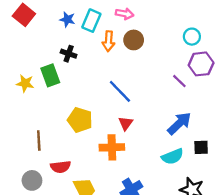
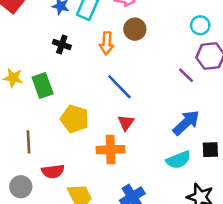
orange arrow: (109, 41) -> (107, 43), moved
green rectangle: (50, 75) -> (43, 86), moved

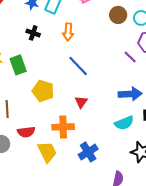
brown circle: (135, 29) -> (118, 15), moved
red triangle: (126, 123) -> (81, 102), moved
blue arrow: (186, 123) -> (130, 94), turned 40
orange cross: (110, 150) -> (63, 127), moved

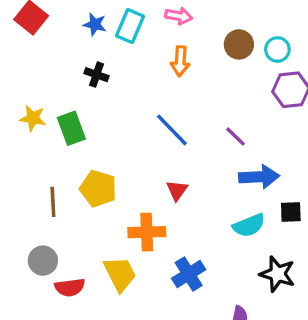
orange arrow: (68, 32) -> (180, 61), moved
purple line: (130, 57) -> (236, 137), moved
yellow pentagon: (43, 91) -> (98, 189), moved
red semicircle: (26, 132) -> (70, 287), moved

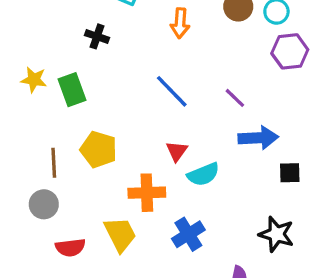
cyan semicircle: (249, 225) -> (203, 174), moved
gray circle: (43, 261) -> (44, 204), moved

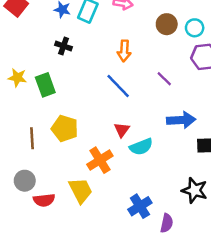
orange arrow: (180, 23) -> (124, 51), moved
purple line: (235, 98) -> (164, 79), moved
orange cross: (147, 193) -> (100, 160), turned -30
gray circle: (44, 204) -> (25, 181), moved
blue cross: (188, 234) -> (140, 206), moved

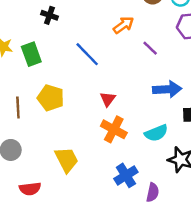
orange arrow: (124, 51) -> (123, 25), moved, turned -130
blue line: (118, 86) -> (87, 54), moved
cyan semicircle: (141, 147) -> (156, 133), moved
orange cross: (100, 160) -> (114, 129), moved, turned -30
red semicircle: (44, 200) -> (30, 189), moved

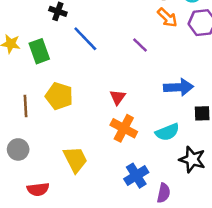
orange arrow: (123, 25) -> (167, 18), moved, turned 80
purple line: (150, 48) -> (140, 45), moved
blue line: (87, 54) -> (85, 39), moved

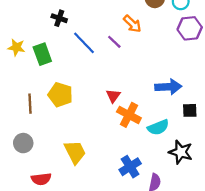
orange arrow: (167, 18) -> (132, 24), moved
purple line: (140, 45) -> (114, 42), moved
orange cross: (124, 128) -> (129, 115), moved

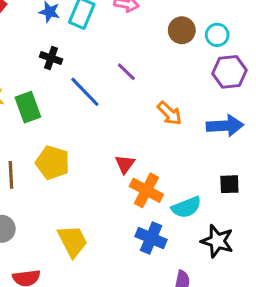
orange arrow: (132, 24) -> (169, 113), moved
purple line: (114, 42) -> (126, 72), moved
blue arrow: (168, 87) -> (225, 126), moved
blue cross: (130, 167) -> (151, 238), moved, turned -35

